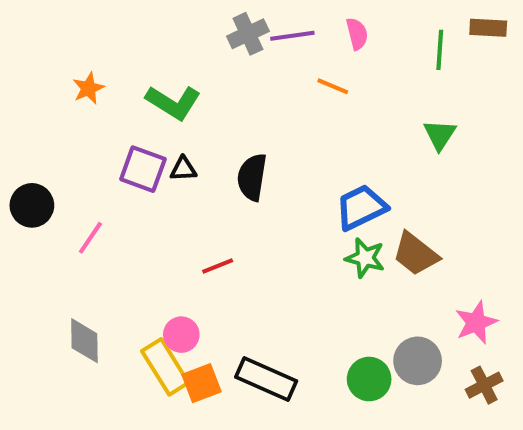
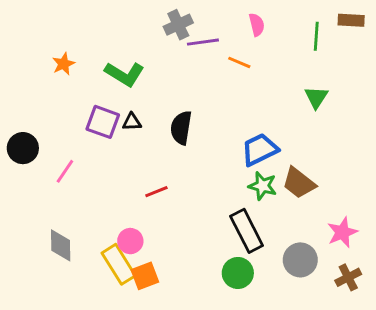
purple line: (292, 36) -> (203, 42), moved
black rectangle: (266, 379) -> (247, 231), moved, turned 39
green circle: (369, 379) -> (238, 273), moved

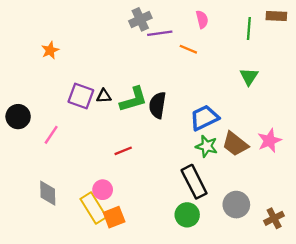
green L-shape: (125, 74) -> (133, 99), moved, turned -48
black semicircle: (181, 128) -> (157, 105), moved
pink star: (342, 232) -> (269, 141), moved

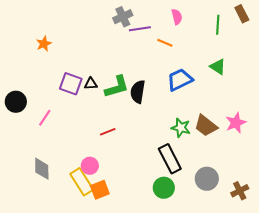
brown rectangle: (276, 16) -> (242, 14), turned 60
green triangle: (249, 77) -> (218, 67), turned -30
blue trapezoid: (204, 118) -> (180, 80), moved

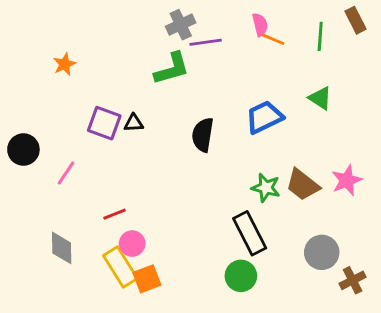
orange line: (165, 43) -> (273, 39), moved
green L-shape: (117, 87) -> (172, 69), moved
red line: (108, 132) -> (115, 214), moved
gray circle: (207, 179) -> (322, 252), moved

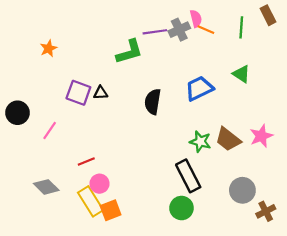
gray cross: (181, 25) -> (179, 30), moved
gray diamond: (62, 248) -> (46, 187), turned -45

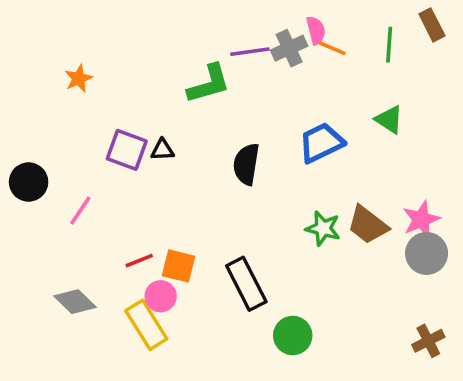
black rectangle: (188, 176) -> (246, 284), moved
gray circle: (242, 190) -> (427, 253), moved
orange square: (111, 210) -> (178, 266), moved, turned 35

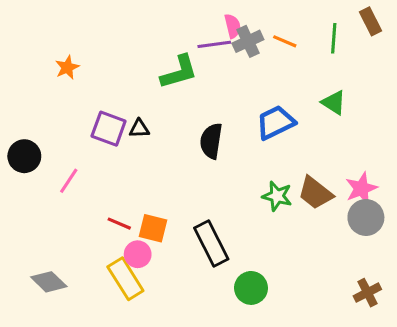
pink semicircle: (316, 30) -> (233, 26), moved
red line: (139, 261) -> (119, 224), turned 45
gray diamond: (75, 302) -> (49, 282), moved

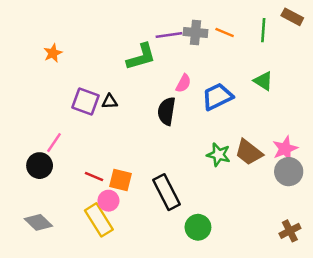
brown rectangle: (371, 21) -> (292, 17), turned -35
pink semicircle: (233, 26) -> (183, 83), moved, turned 42
gray cross: (248, 41) -> (196, 33), turned 30
black circle: (24, 156) -> (40, 166), moved

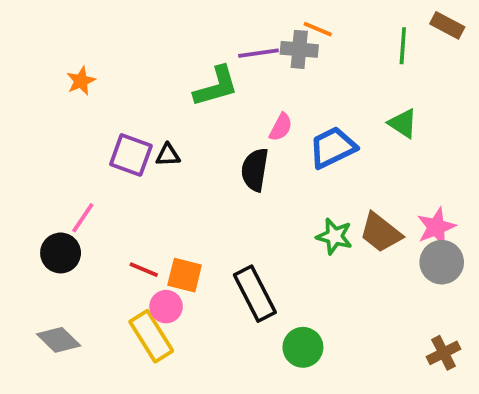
orange line: (225, 33) -> (318, 29), moved

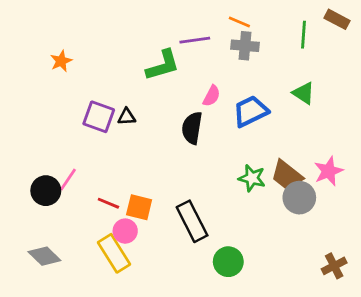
gray cross: (299, 49) -> (245, 46), moved
pink line: (83, 218) -> (68, 179), moved
gray circle: (442, 262) -> (299, 198), moved

